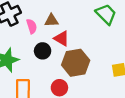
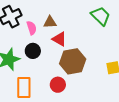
black circle: (43, 51) -> (33, 51), moved

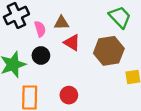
brown hexagon: (73, 61) -> (109, 51), moved

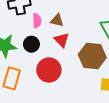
red circle: (69, 95) -> (49, 70), moved, size x1.5

